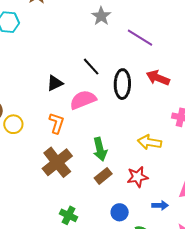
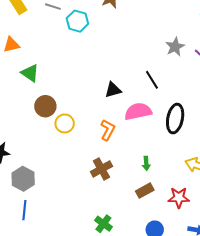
gray star: (101, 16) -> (175, 47), moved
black ellipse: (122, 84) -> (175, 119), moved
green arrow: (100, 149) -> (146, 163), size x0.6
brown cross: (57, 162) -> (101, 169), size x0.7

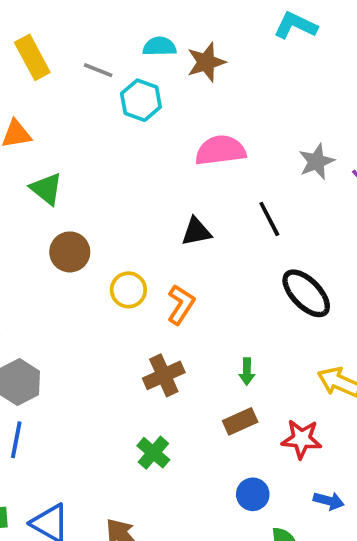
pink semicircle: (138, 111) -> (220, 150), moved
black ellipse: (175, 119) -> (306, 293), turned -60
yellow circle: (65, 123) -> (128, 290), moved
green cross: (103, 224) -> (153, 453), moved

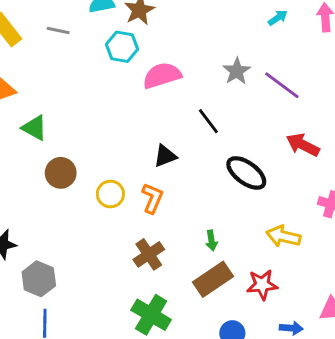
cyan hexagon: (141, 100) -> (122, 47), moved
black triangle: (196, 232) -> (165, 156), moved
brown rectangle: (240, 421) -> (213, 279), size x1.5
green cross: (153, 453) -> (151, 315), size x1.5

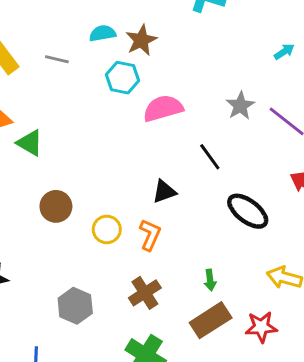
green triangle: (34, 128) -> (30, 143), moved
gray hexagon: (39, 279) -> (75, 306), moved

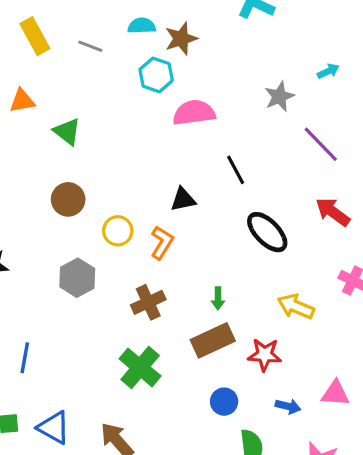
gray star: (240, 106) -> (279, 97), moved
green triangle: (30, 143) -> (67, 132), moved
gray hexagon: (75, 306) -> (77, 278), moved

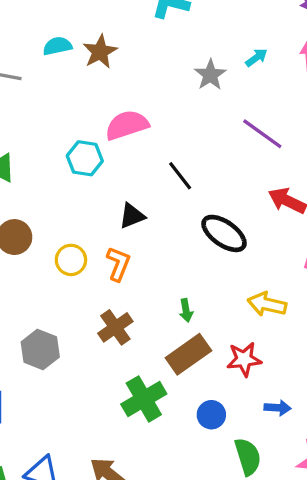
cyan hexagon: (156, 75) -> (85, 158), moved
gray star: (279, 97) -> (210, 75), moved
gray hexagon: (77, 278) -> (40, 349), moved
green cross: (140, 367) -> (144, 399), moved, turned 30

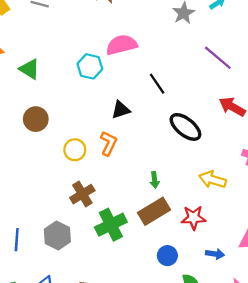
yellow circle: (71, 260) -> (75, 150), moved
brown cross: (115, 327) -> (82, 194), moved
gray hexagon: (40, 349) -> (57, 235), moved
green cross: (144, 399) -> (111, 225), moved

